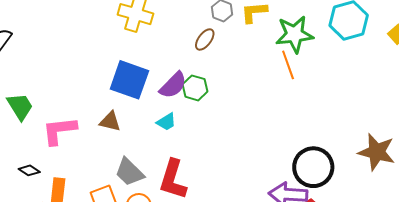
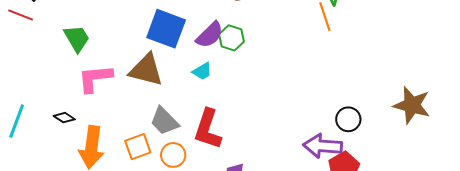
green trapezoid: (20, 107) -> (77, 38), moved
brown triangle: (110, 121) -> (146, 70), size x1.6
black circle: (313, 167) -> (348, 119), size x0.6

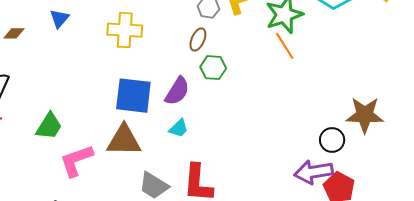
green trapezoid: (77, 38) -> (49, 126), turned 76
green hexagon: (231, 38) -> (213, 68), moved
brown star: (412, 105) -> (365, 115), moved

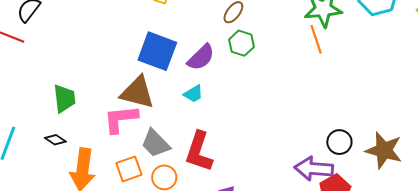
brown star: (365, 115) -> (384, 150), moved
green trapezoid: (49, 126) -> (64, 98), moved, turned -52
pink L-shape: (76, 161) -> (121, 119), moved

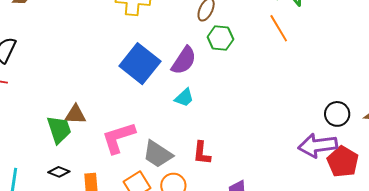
orange line: (316, 39) -> (279, 28), moved
blue square: (157, 51) -> (140, 64), turned 30
brown triangle: (137, 92) -> (75, 114), moved, size x0.6
red L-shape: (199, 152) -> (202, 153), size x0.6

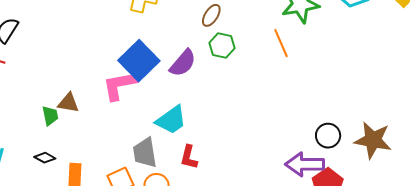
cyan trapezoid: (184, 98) -> (171, 120), moved, size x1.6
green trapezoid: (59, 130) -> (50, 116), size x0.7
pink L-shape: (118, 138) -> (120, 85), moved
gray trapezoid: (158, 154) -> (145, 153), turned 40

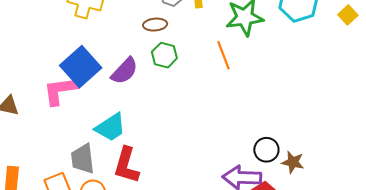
brown ellipse: (211, 15) -> (155, 25), turned 50
brown star: (373, 140) -> (293, 162), moved, size x0.6
red L-shape: (189, 157) -> (126, 165), size x1.5

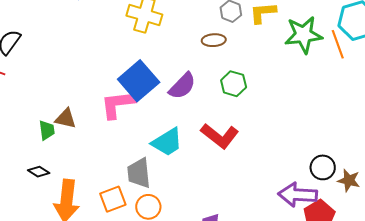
green hexagon: (164, 55) -> (234, 84), moved
orange line: (224, 55) -> (338, 44), moved
red L-shape: (126, 165) -> (220, 136), moved, turned -69

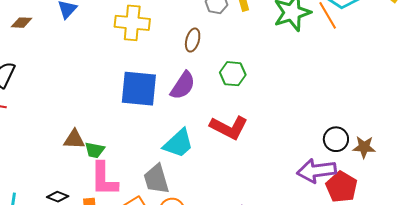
brown ellipse: (214, 40) -> (193, 40), moved, turned -60
blue square: (139, 81) -> (139, 89), turned -33
pink L-shape: (118, 104) -> (104, 179), moved, turned -72
green trapezoid: (47, 130) -> (95, 150), moved, turned 120

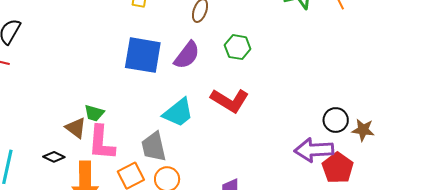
brown triangle: (74, 139) -> (76, 128), moved, turned 30

